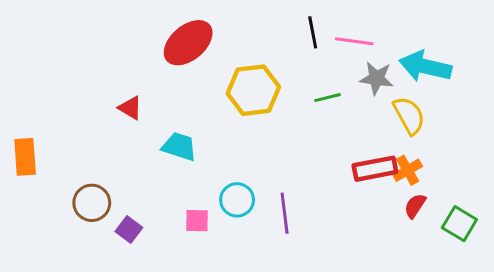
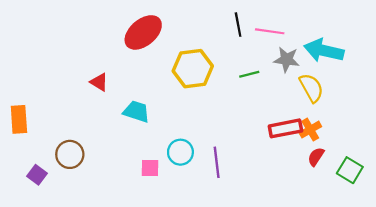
purple square: (129, 230) -> (37, 175), moved

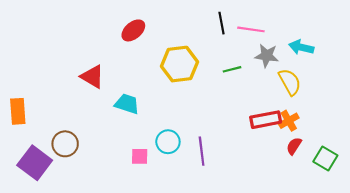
red ellipse: (143, 32) -> (133, 30), size x0.7
cyan arrow: (324, 51) -> (301, 47), size x0.7
red triangle: (99, 82) -> (92, 77), size x1.4
purple square: (37, 175) -> (35, 163), size x1.8

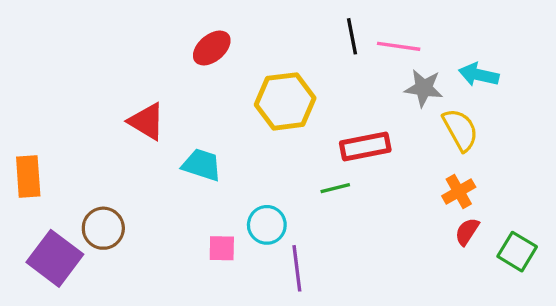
green line: (232, 69) -> (335, 188), moved
red rectangle: (266, 120) -> (365, 146), moved
purple line: (202, 151) -> (297, 268), moved

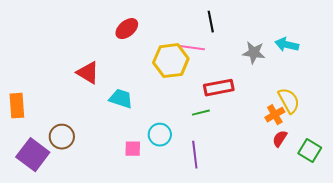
pink line: (399, 46) -> (192, 48), moved
yellow semicircle: (460, 130) -> (289, 101), moved
purple line: (297, 268) -> (195, 155), moved

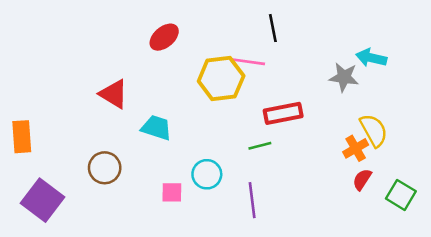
gray star: (254, 53) -> (344, 77), moved
brown circle: (62, 137) -> (105, 168), moved

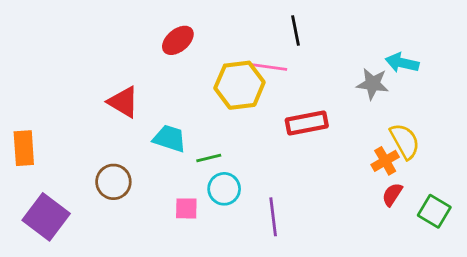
green line: (260, 146) -> (209, 158), moved

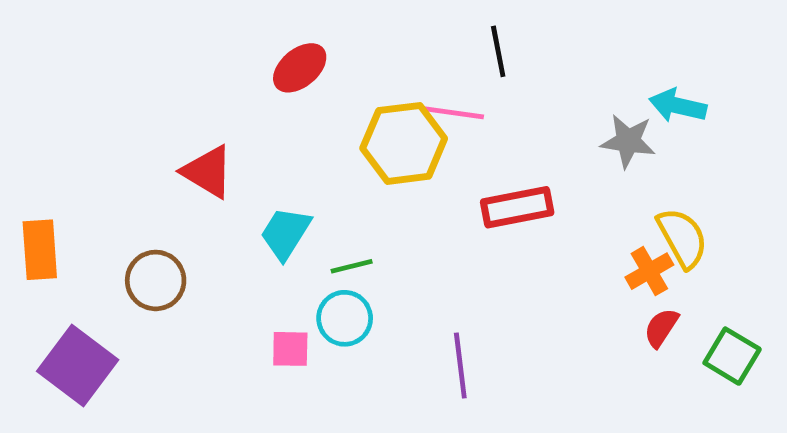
cyan trapezoid: (169, 138) -> (286, 233), turned -76
brown circle: (113, 182) -> (156, 280), moved
cyan circle: (224, 189) -> (345, 318), moved
pink square: (186, 208) -> (290, 349), moved

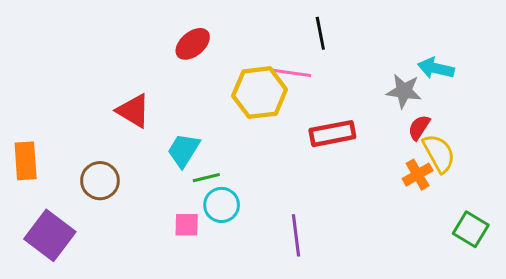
green line: (352, 266) -> (206, 178), moved
red semicircle: (661, 328) -> (419, 127), moved

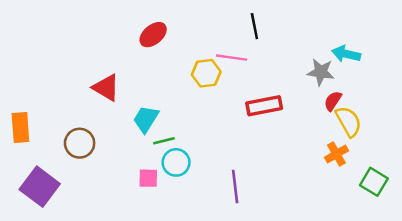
yellow hexagon: (260, 93) -> (206, 73), size x0.7
orange cross: (418, 175) -> (336, 154), moved

